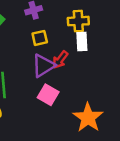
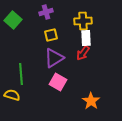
red arrow: (60, 60) -> (83, 53), moved
orange star: (88, 118) -> (91, 101), size x0.7

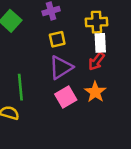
pink square: (58, 82) -> (66, 97), turned 30
orange star: (91, 101) -> (95, 92), moved

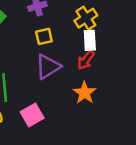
yellow cross: (96, 22) -> (86, 18), turned -30
pink square: (66, 97) -> (32, 115), moved

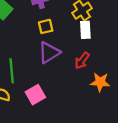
red arrow: (86, 60) -> (82, 61), moved
orange star: (85, 93) -> (100, 82), moved, turned -30

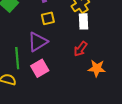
purple triangle: (49, 53) -> (38, 42), moved
pink square: (35, 95) -> (40, 68), moved

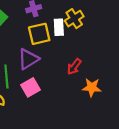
yellow square: (48, 18) -> (39, 34), size x1.5
white rectangle: (83, 21) -> (59, 27), moved

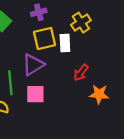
white rectangle: (59, 27) -> (65, 43), moved
pink square: (30, 87) -> (35, 94), turned 30

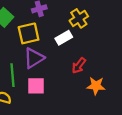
yellow square: (45, 38) -> (29, 33), moved
white rectangle: (65, 43) -> (64, 38), turned 63

